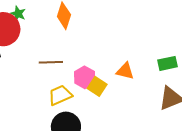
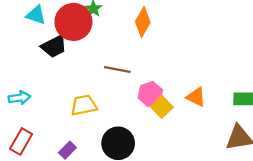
yellow trapezoid: (60, 95) -> (84, 105), moved

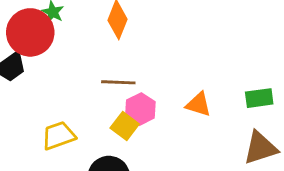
brown line: (117, 69) -> (118, 82), moved
yellow square: (162, 107) -> (125, 126), moved

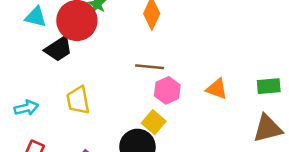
yellow square: (125, 126) -> (154, 122), moved
yellow trapezoid: (58, 136) -> (78, 100), moved, turned -84

